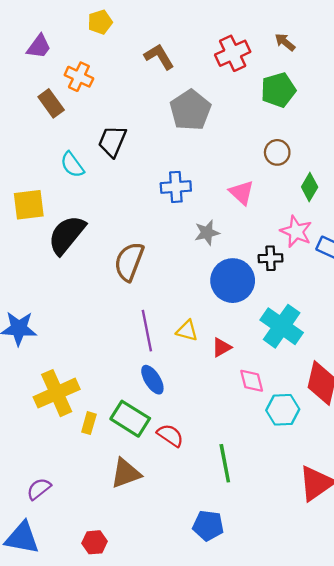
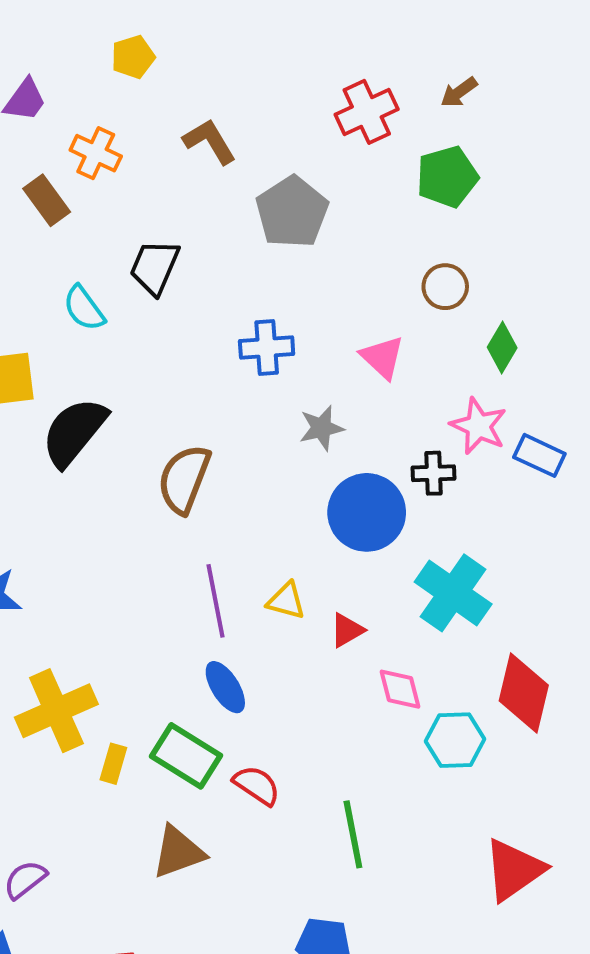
brown arrow: (285, 42) -> (459, 92), turned -75
brown L-shape: (159, 57) -> (210, 141), moved

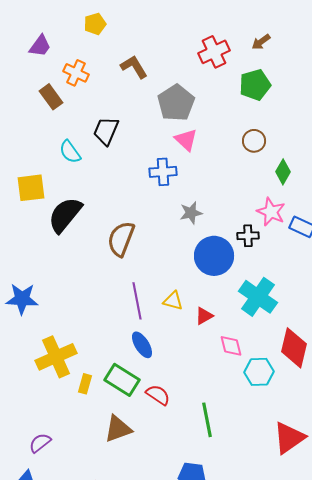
pink triangle: (382, 357) -> (186, 140), moved

